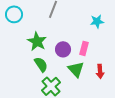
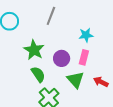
cyan star: (97, 21) -> (86, 35), moved
red arrow: (100, 71) -> (101, 82), turned 120

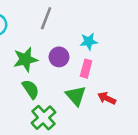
green star: (34, 50) -> (25, 60), turned 30
purple circle: (62, 58) -> (59, 57), moved

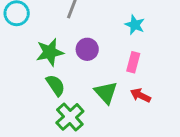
cyan star: (89, 41) -> (135, 25), moved, turned 30
pink rectangle: (86, 69) -> (133, 62), moved

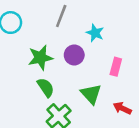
cyan star: (135, 25) -> (95, 33), moved
red arrow: (141, 95) -> (122, 108), moved

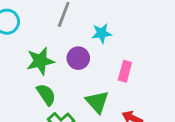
cyan star: (95, 33) -> (102, 33), turned -30

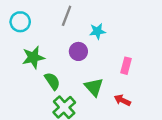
green star: (40, 61) -> (33, 57), moved
pink rectangle: (125, 71) -> (126, 66), moved

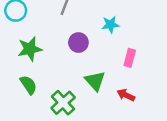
cyan star: (97, 31) -> (110, 25), moved
green semicircle: (52, 81) -> (28, 85), moved

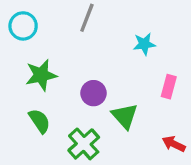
purple circle: (78, 43) -> (94, 93), moved
red arrow: (126, 95) -> (174, 144), moved

